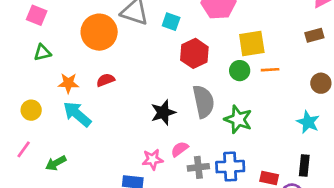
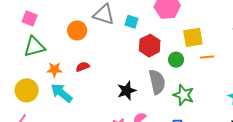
orange circle: (99, 32) -> (77, 30), size x0.7
green triangle: (42, 53) -> (34, 47), size x1.6
green circle: (240, 71) -> (176, 60), moved
yellow circle: (31, 110) -> (27, 90), size x1.5

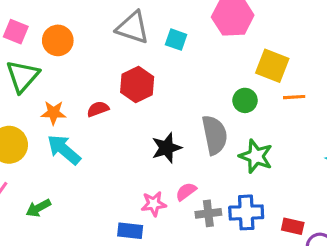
orange circle: (77, 30) -> (58, 40), moved
yellow square: (193, 37) -> (272, 66), turned 30
red hexagon: (150, 46) -> (137, 85), moved
green triangle: (34, 47) -> (23, 76), turned -35

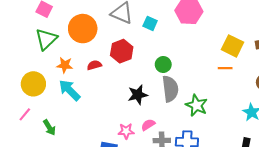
orange circle: (58, 40) -> (83, 29), moved, size x1.4
yellow square: (272, 66) -> (233, 46), moved
green circle: (245, 100) -> (163, 65), moved
green arrow: (38, 208) -> (49, 127), turned -98

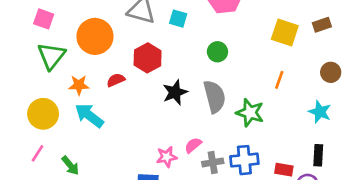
green circle: (163, 65) -> (217, 52), moved
orange line: (225, 68) -> (279, 80), moved, turned -64
black star: (138, 95) -> (175, 92), moved

